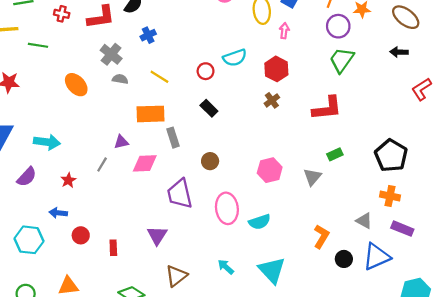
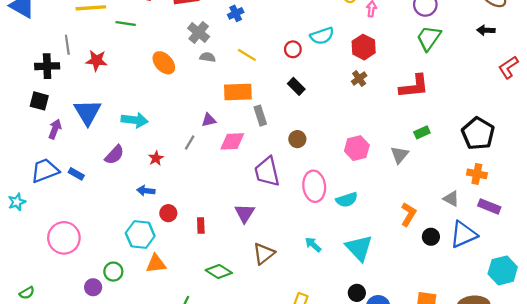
cyan hexagon: (29, 240) -> (140, 235), moved

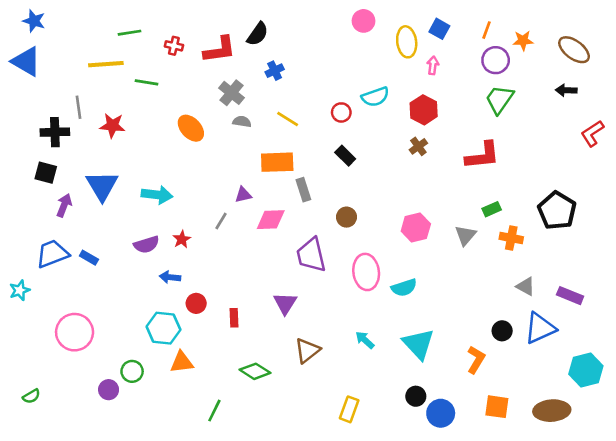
purple semicircle: (114, 155) -> (146, 245), moved, turned 30
orange cross: (477, 174) -> (511, 238), moved
orange L-shape: (408, 214) -> (476, 360), moved

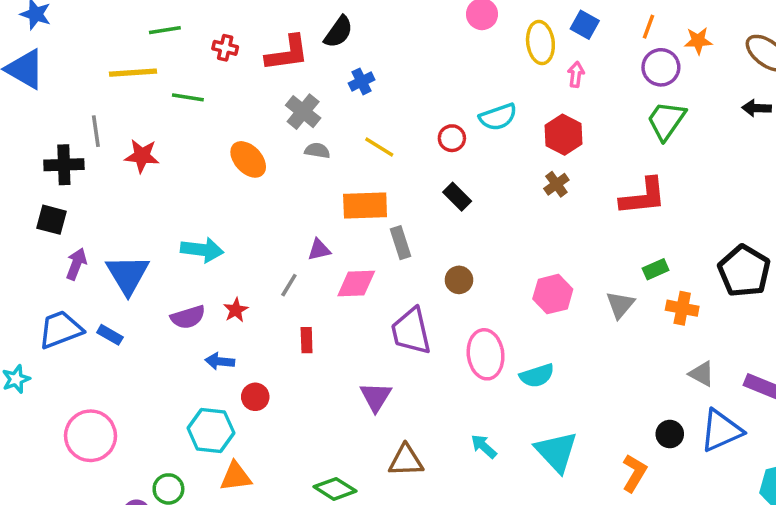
blue triangle: (102, 186) -> (128, 275), moved
red rectangle: (234, 318) -> (307, 340), moved
brown triangle: (307, 350) -> (406, 461), turned 36

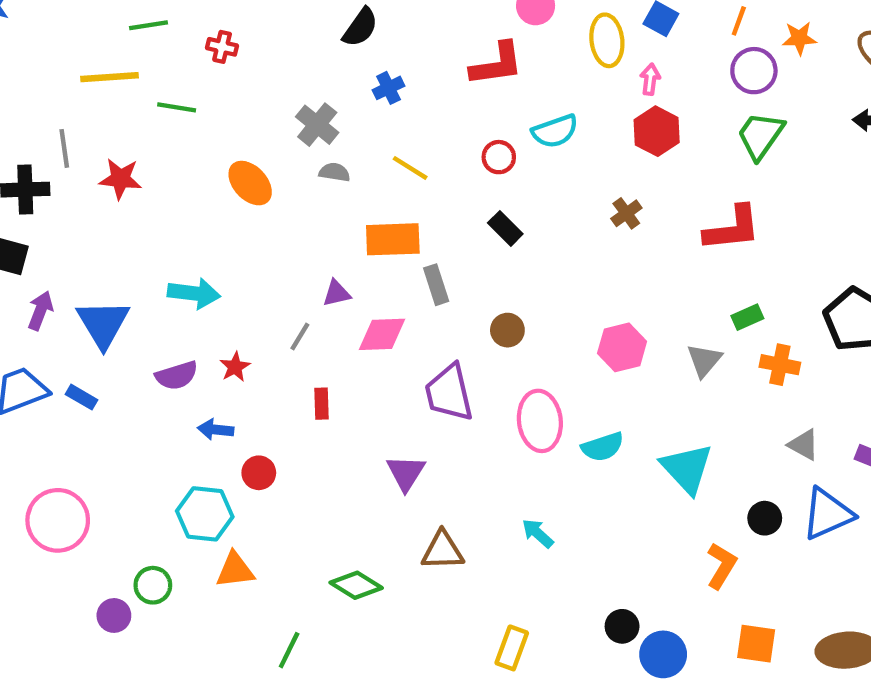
red L-shape: (287, 53) -> (497, 64), moved
red hexagon: (563, 135) -> (657, 131), moved
cyan triangle: (556, 452) -> (687, 468), moved

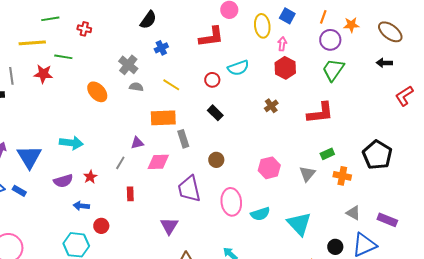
red star: (120, 179) -> (43, 74), moved

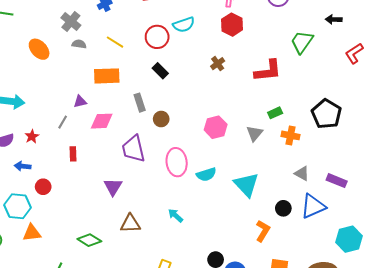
green trapezoid: (333, 70) -> (302, 42), moved
red circle: (212, 80) -> (157, 37), size x1.5
gray rectangle: (183, 139) -> (140, 103), moved

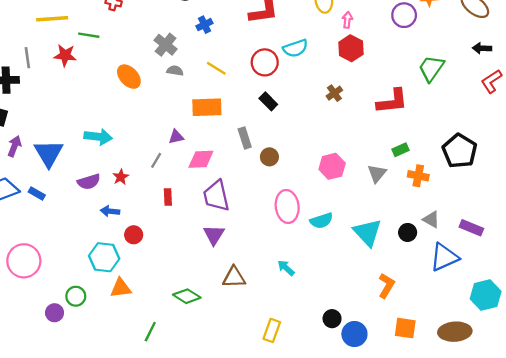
black arrow: (334, 19) -> (482, 48), moved
purple trapezoid: (133, 149) -> (216, 196), moved
black circle: (283, 208) -> (408, 232), moved

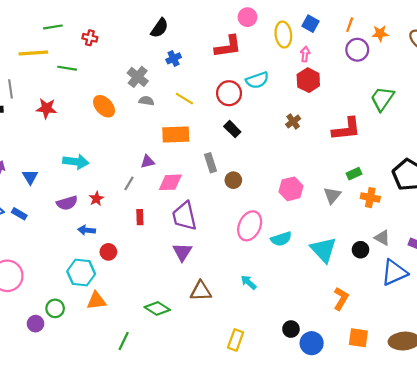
red star: (65, 55) -> (46, 108), moved
blue triangle: (49, 153) -> (30, 177), size x0.6
pink ellipse: (287, 206) -> (250, 226), turned 32

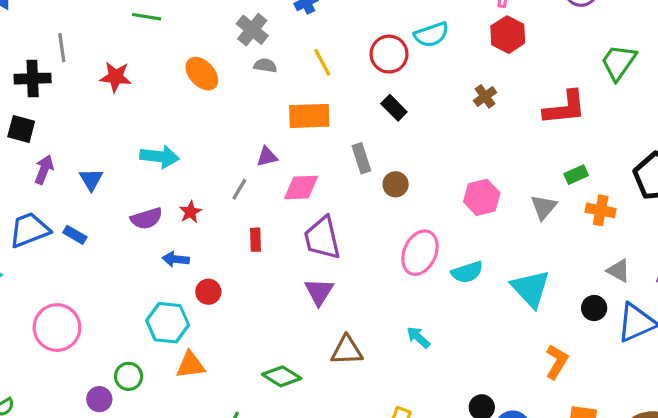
yellow line: (184, 99) -> (322, 62), turned 30
black circle: (361, 250) -> (594, 308), moved

